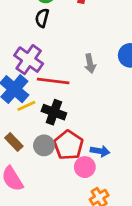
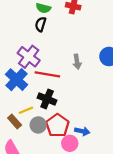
yellow line: (26, 106) -> (26, 110), moved

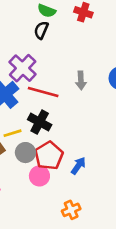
blue arrow: (82, 131) -> (78, 166), turned -72
pink circle: (70, 143) -> (39, 176), moved

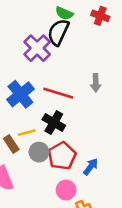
black semicircle: (41, 30) -> (58, 32), size x1.5
purple cross: (23, 68) -> (37, 48), moved
pink circle: (39, 176) -> (66, 190), moved

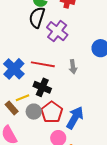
purple cross: (37, 48) -> (57, 31), moved
gray arrow: (96, 83) -> (73, 67), moved
blue arrow: (91, 167) -> (75, 118), size x1.6

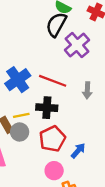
black cross: (42, 87) -> (47, 108), turned -30
gray circle: (34, 112) -> (20, 132), moved
blue arrow: (75, 118) -> (78, 151), size x0.6

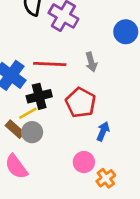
black cross: (47, 108) -> (39, 96), moved
red pentagon: (52, 139) -> (81, 103), moved

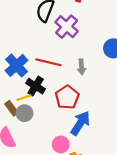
black cross: (39, 96) -> (36, 86), turned 36
blue arrow: (103, 131) -> (80, 123), size x1.6

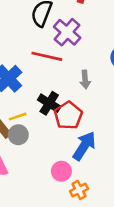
red line: (49, 62) -> (47, 56), moved
black cross: (36, 86) -> (49, 103), moved

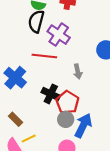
yellow line: (18, 117) -> (29, 138), moved
gray circle: (18, 135) -> (66, 119), moved

